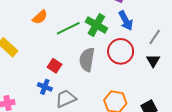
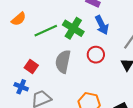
red circle: (121, 51) -> (96, 55), size x0.7

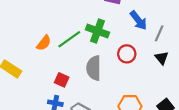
orange semicircle: (19, 19) -> (44, 43), moved
blue arrow: (102, 25) -> (138, 20), moved

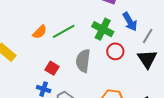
green cross: (98, 31) -> (103, 29), moved
black triangle: (162, 58) -> (147, 59), size x1.5

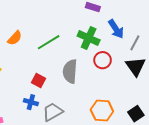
orange semicircle: (40, 32) -> (15, 38), moved

